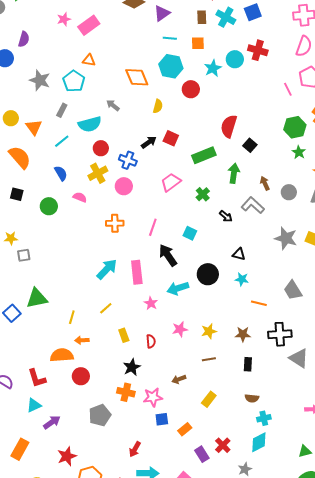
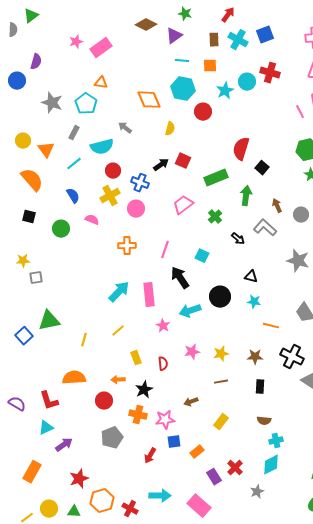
black cross: (280, 334) -> (292, 357), turned 30
orange arrow: (82, 340) -> (118, 380), moved
red circle: (81, 376) -> (104, 401), moved
red arrow: (135, 449) -> (150, 456), moved

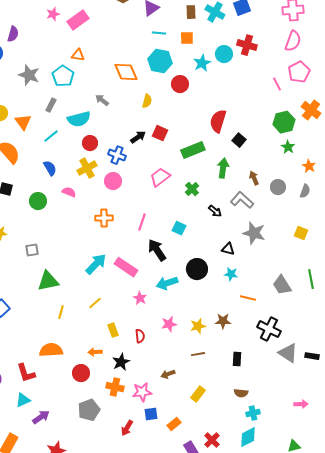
gray star: (298, 261) -> (254, 233), moved
gray square: (36, 278) -> (32, 250), moved
pink rectangle: (149, 295) -> (126, 267), turned -50
green triangle: (49, 321) -> (48, 281), moved
brown star: (255, 357) -> (223, 321), moved

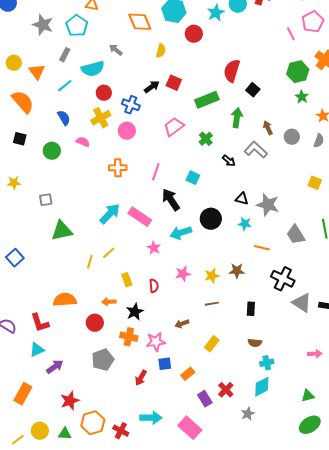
gray star: (254, 233) -> (268, 205), moved
yellow line: (61, 312) -> (90, 262), moved

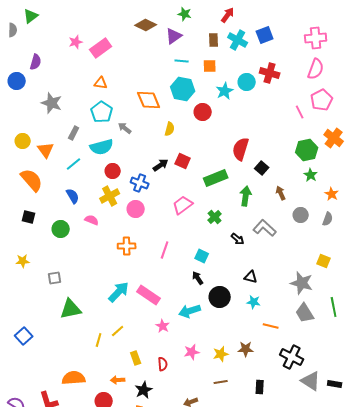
cyan pentagon: (77, 26) -> (102, 112), moved
brown arrow: (268, 128) -> (281, 193), moved
black arrow: (171, 200) -> (198, 278), moved, size x0.6
gray star: (268, 205) -> (302, 283), moved

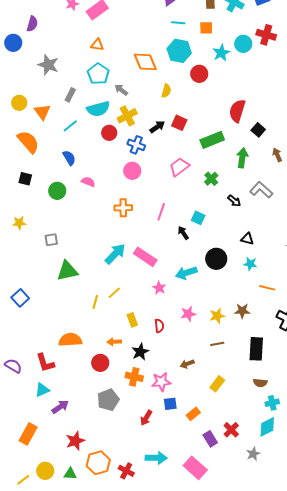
yellow cross: (110, 196) -> (127, 116), moved
black arrow: (198, 278) -> (183, 233), moved
black rectangle: (260, 387) -> (256, 349), size x1.6

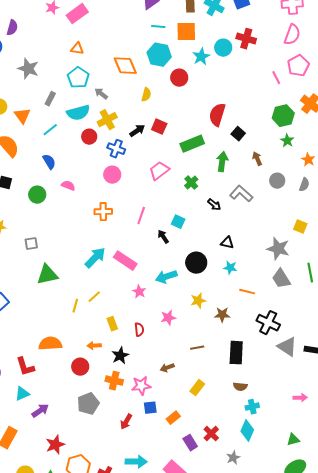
orange square: (206, 28) -> (186, 32), size x1.5
yellow star: (217, 316) -> (198, 301), moved
cyan diamond: (267, 427) -> (247, 431), turned -40

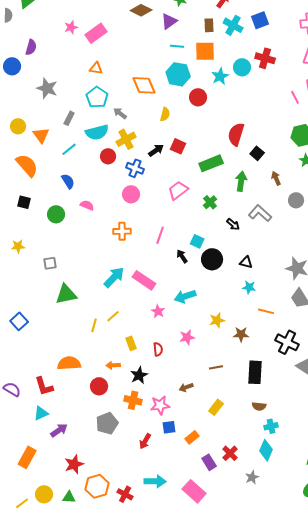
black circle: (196, 263) -> (212, 259), moved

